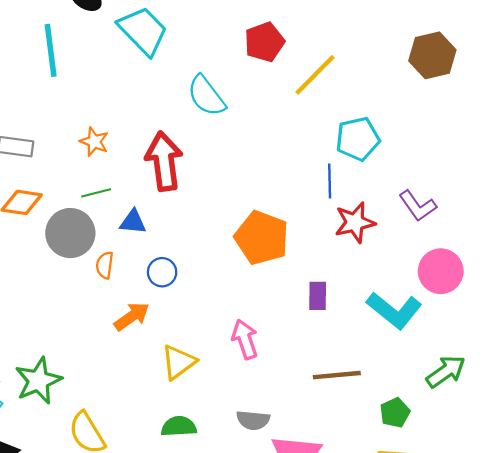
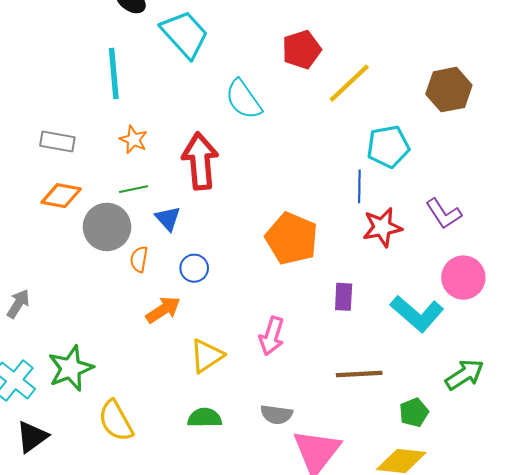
cyan line: (51, 50) -> (114, 74), moved
brown hexagon: (432, 55) -> (449, 90), moved
blue triangle: (133, 222) -> (168, 218), turned 40
pink arrow: (245, 339) -> (272, 336), turned -147

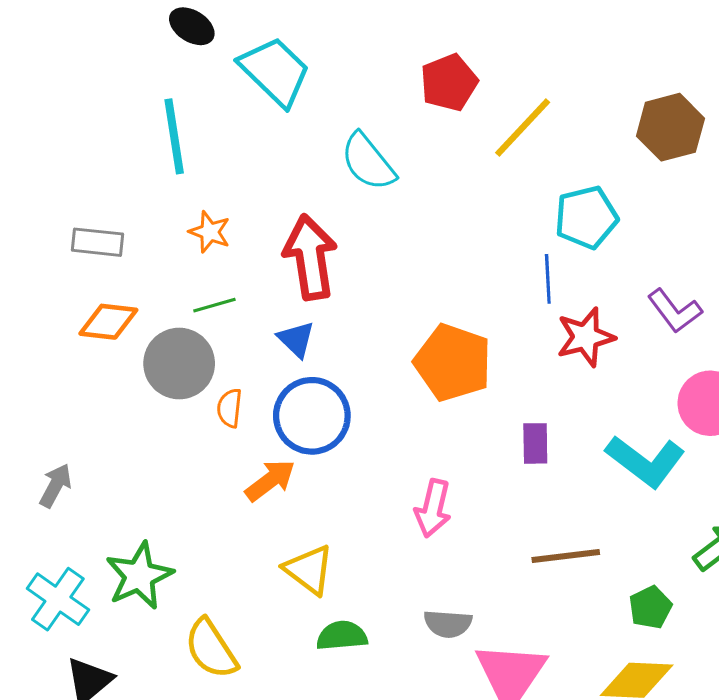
blue triangle: (168, 218) -> (296, 339), moved
blue circle: (194, 268) -> (312, 416), size x1.8
yellow triangle: (207, 356) -> (309, 570), moved, turned -45

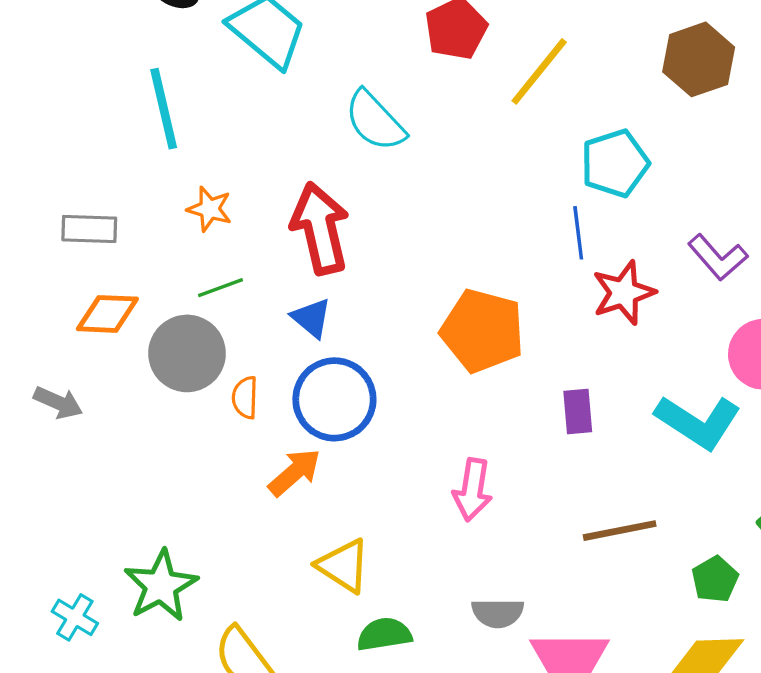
gray arrow: (55, 486) -> (58, 403), moved, turned 90
cyan cross: (58, 599) -> (75, 617), size x0.7

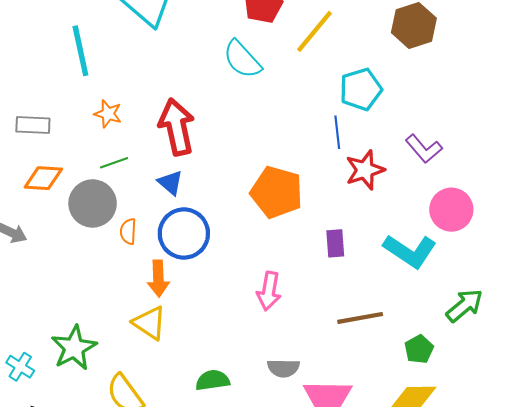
cyan semicircle: (375, 121) -> (242, 59), moved
orange arrow: (295, 472) -> (158, 279), turned 128
yellow triangle: (343, 566) -> (150, 323), moved

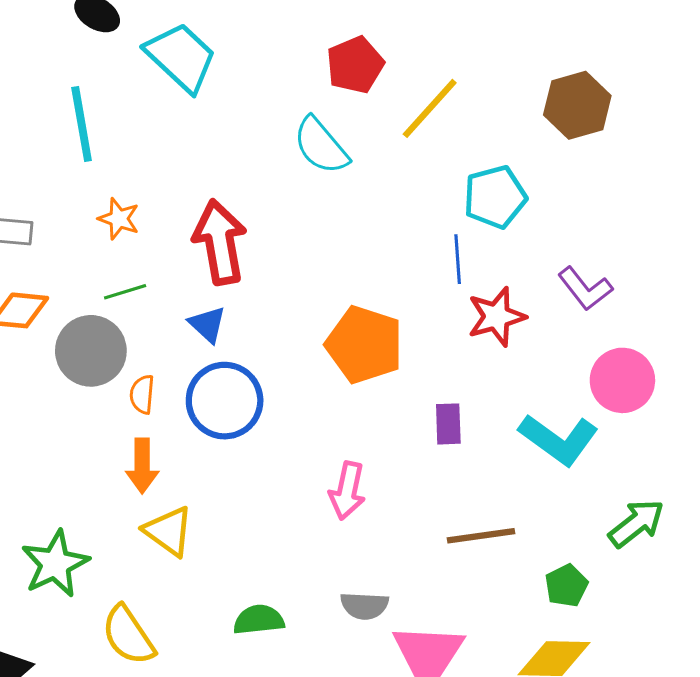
orange arrow: (158, 279) -> (142, 466), moved

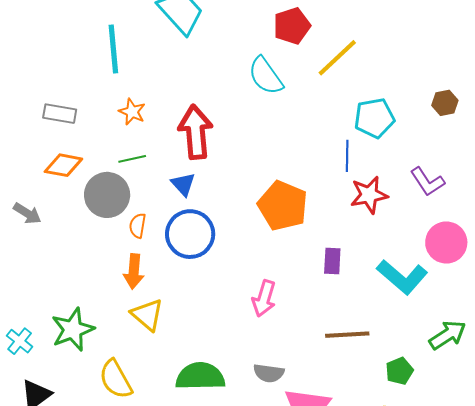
brown hexagon: (577, 105) -> (445, 103), moved, size x0.6
green semicircle: (259, 620) -> (200, 376), size x1.5

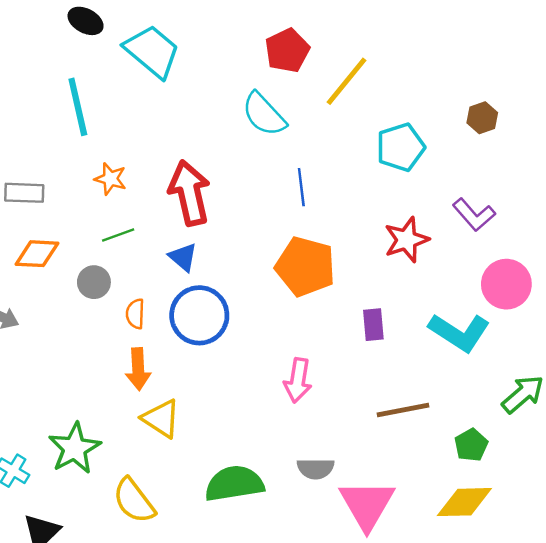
blue line: (347, 156) -> (301, 187), moved
gray circle: (107, 195) -> (94, 282), size x0.6

